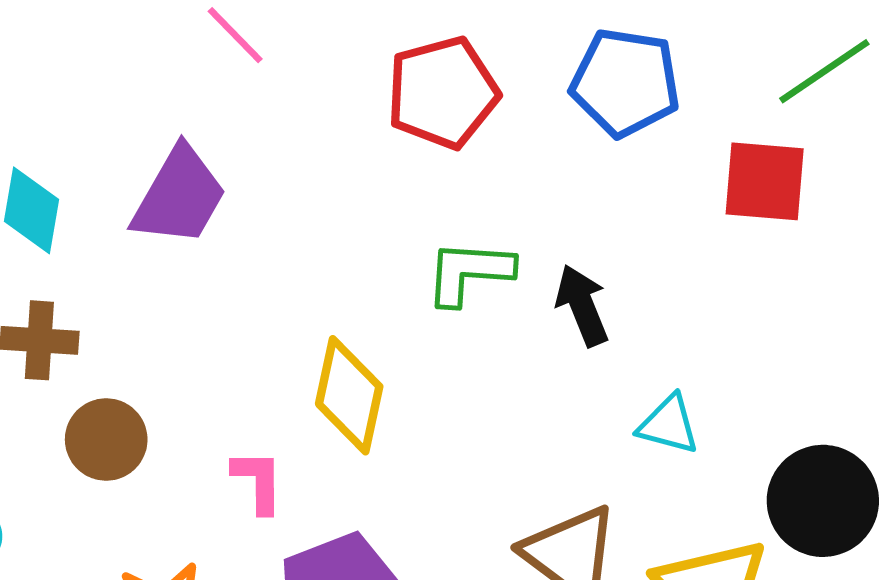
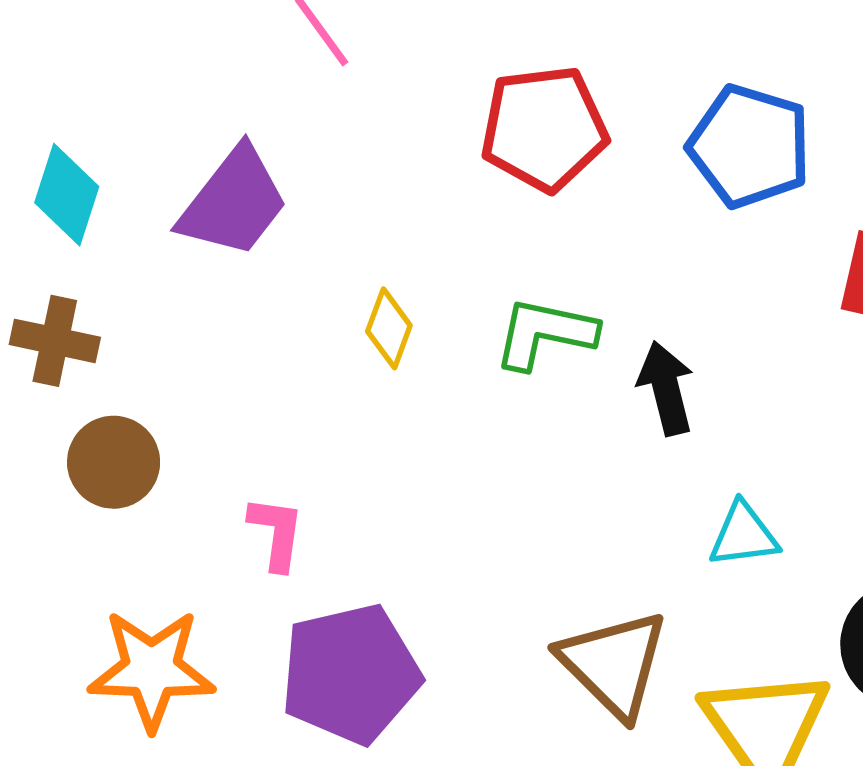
yellow diamond: (349, 395) -> (389, 328), moved, size x0.6
cyan triangle: (669, 425) -> (743, 535), turned -30

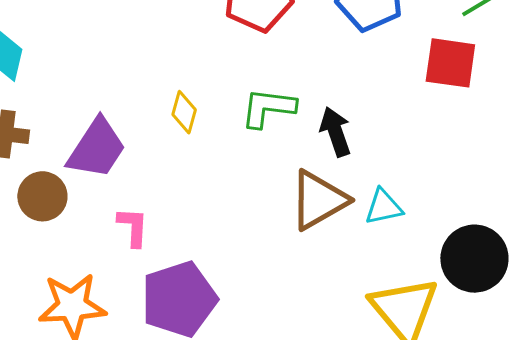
purple trapezoid: (234, 202) -> (97, 148), moved
brown triangle: (614, 664) -> (319, 200), moved, turned 50

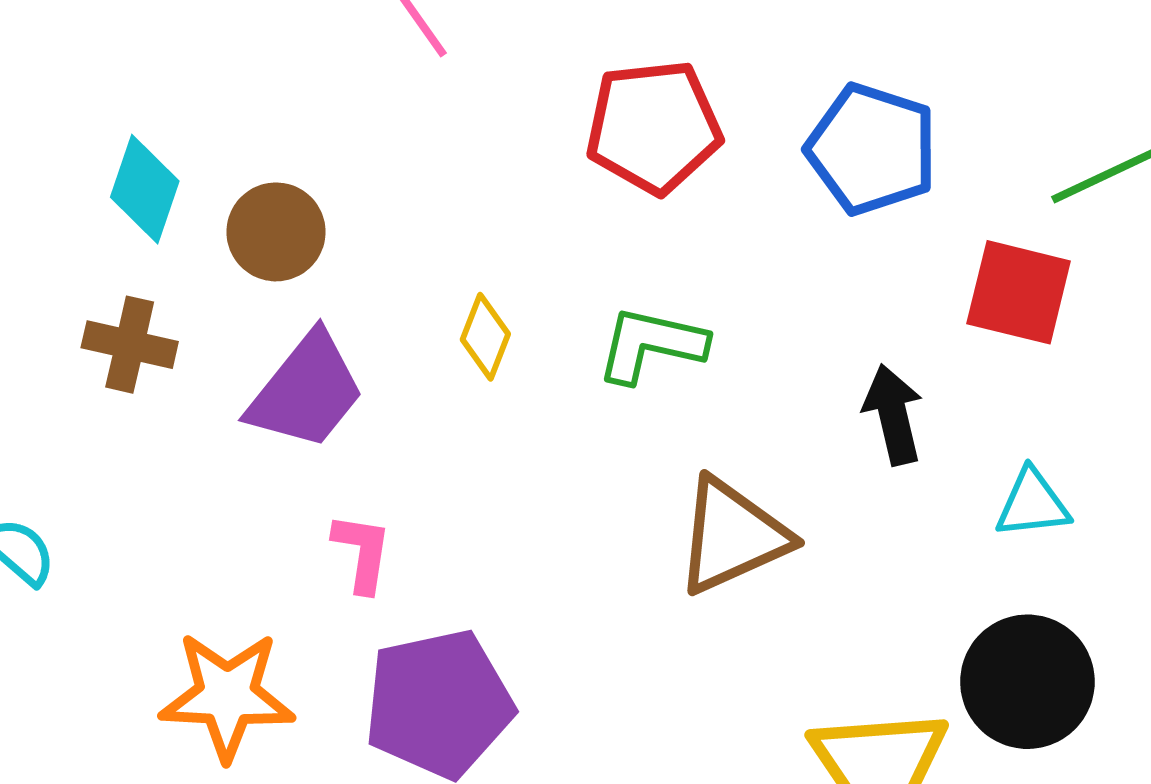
black arrow: (335, 132) -> (893, 415), moved
brown circle: (42, 196) -> (276, 232), moved
cyan triangle: (384, 207) -> (1033, 504), moved

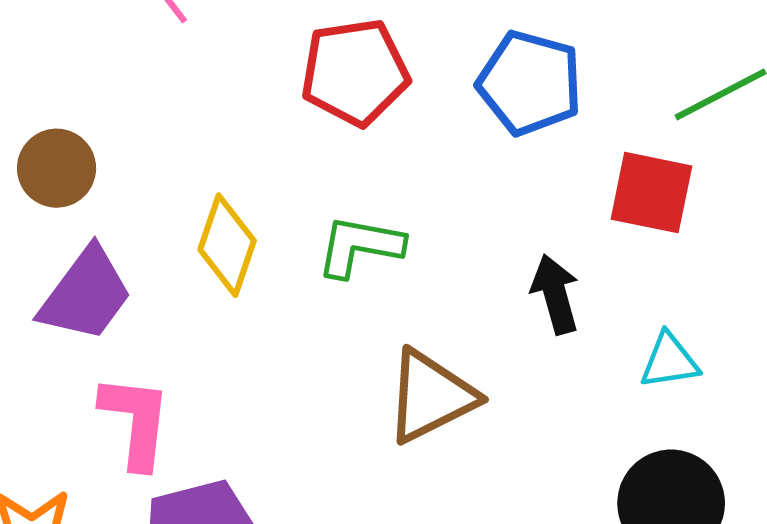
yellow diamond: (485, 337) -> (227, 245), size x1.5
pink L-shape: (362, 552) -> (136, 421), size x1.5

